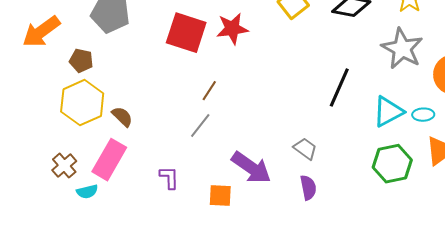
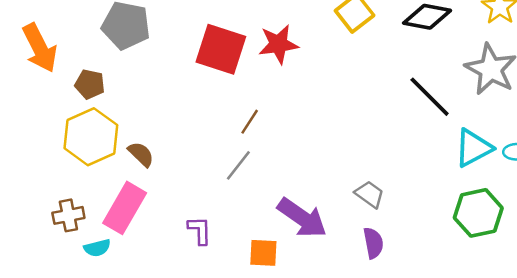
orange arrow: (41, 32) -> (40, 48), turned -81
black line: (339, 88) -> (430, 97), moved, turned -69
brown cross: (64, 166) -> (68, 215), turned 30

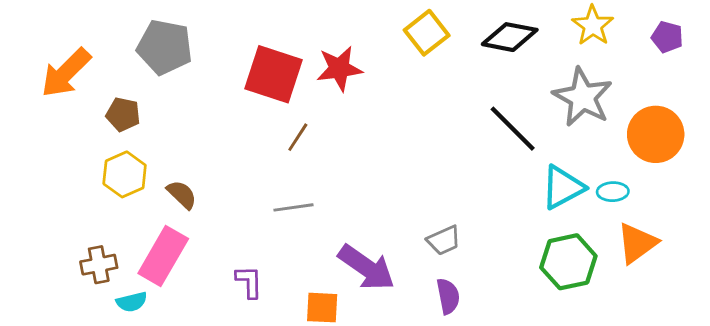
orange arrow: (40, 48) -> (66, 73), turned 72
brown line: (250, 122) -> (298, 137), moved
yellow hexagon: (91, 137) -> (125, 174), size x0.7
gray line: (238, 165) -> (293, 207), turned 44
gray trapezoid: (370, 194) -> (444, 240), turned 120

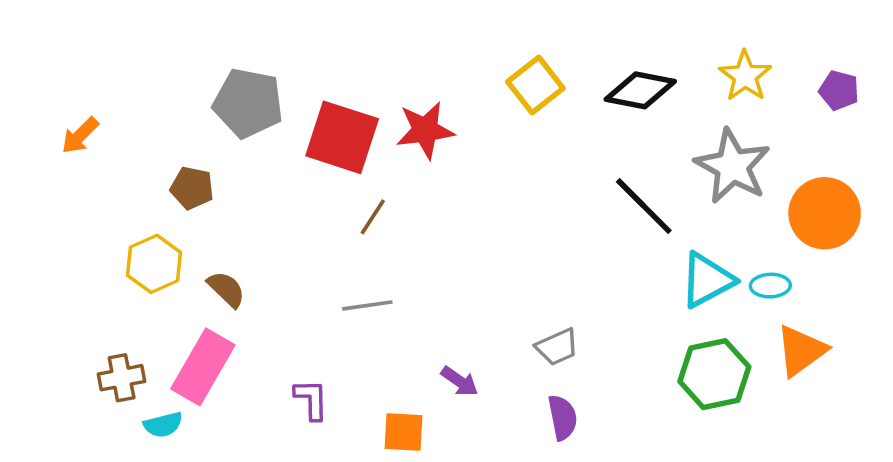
gray pentagon: (165, 47) -> (248, 103), moved
orange arrow: (66, 73) -> (80, 136), size x0.6
brown pentagon: (123, 114) -> (192, 188), moved
purple arrow: (367, 268) -> (460, 381), size x0.5

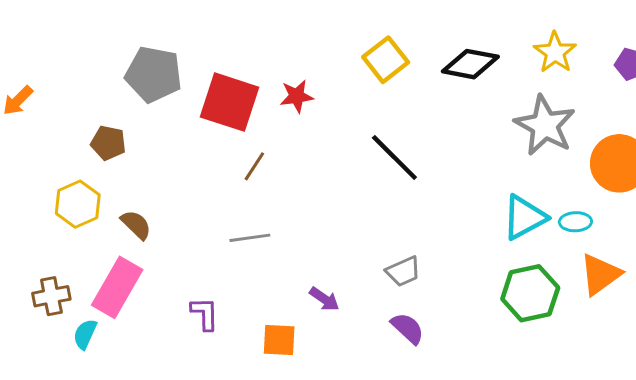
red star: (425, 130) -> (297, 96), size x0.7
black line: (644, 206) -> (394, 158), moved
purple semicircle: (563, 417) -> (408, 328), turned -36
cyan semicircle: (163, 425) -> (85, 334), turned 128

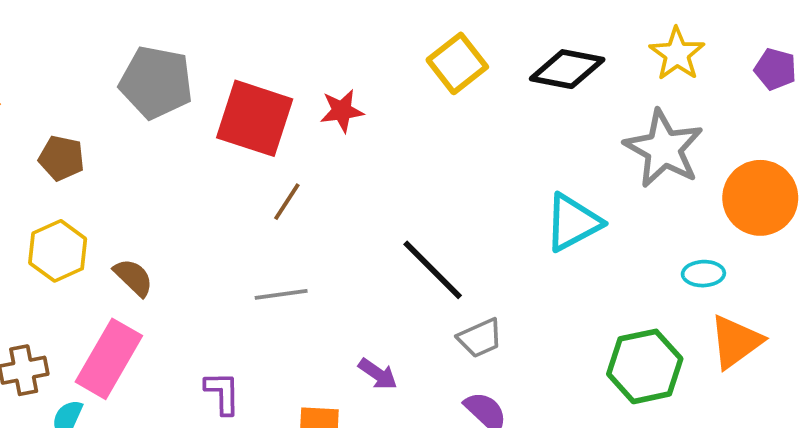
brown pentagon: (108, 143) -> (61, 158), moved
black line: (394, 158) -> (433, 270), moved
cyan triangle: (524, 217) -> (573, 222), moved

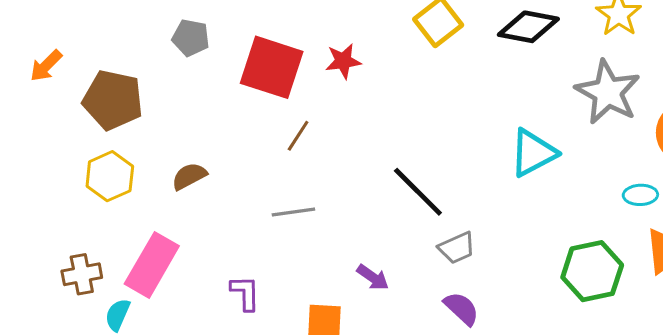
gray pentagon: (156, 82) -> (191, 38), size x0.6
brown pentagon: (61, 158) -> (113, 100), size x1.6
brown semicircle: (133, 277) -> (189, 176), moved, turned -72

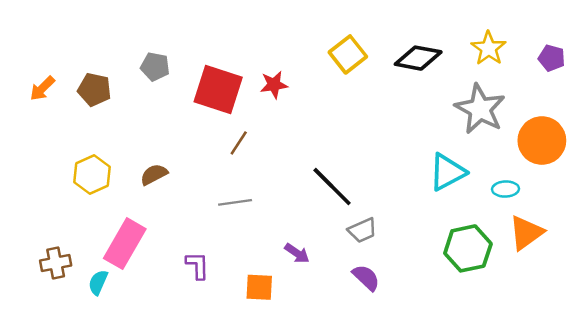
brown pentagon: (113, 100) -> (94, 90), moved, size x0.7
cyan triangle: (533, 153) -> (447, 172), moved
brown cross: (82, 274) -> (56, 263), moved

